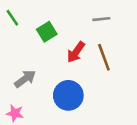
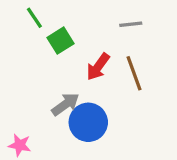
green line: (12, 18) -> (34, 18), moved
gray arrow: (25, 79) -> (65, 104), moved

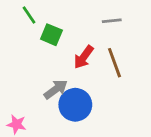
green square: (60, 41) -> (51, 35), turned -35

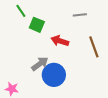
red arrow: (84, 57) -> (60, 41), turned 72
brown line: (115, 63) -> (94, 47), moved

